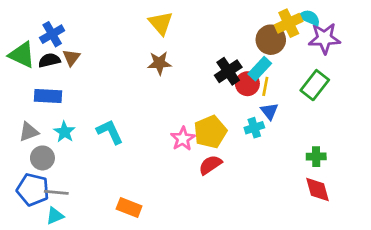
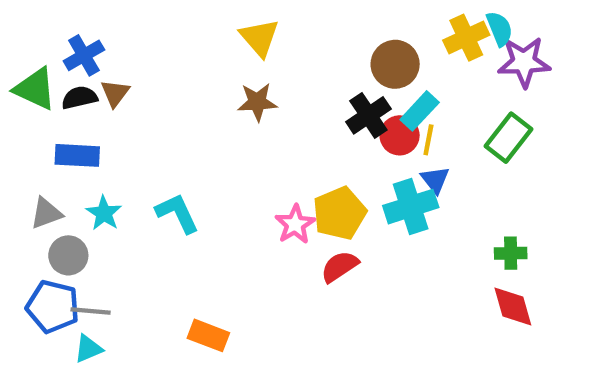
cyan semicircle: (309, 18) -> (500, 29), turned 45
brown circle: (271, 40) -> (395, 64), moved
cyan cross: (254, 128) -> (411, 207), size x1.6

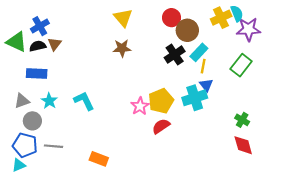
red circle: (400, 135) -> (172, 18), moved
green cross: (511, 253) -> (242, 120), turned 32
gray line: (91, 311) -> (53, 146), moved
cyan triangle: (88, 349) -> (19, 165), moved

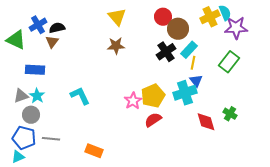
black semicircle: (38, 46) -> (57, 28), moved
cyan star: (49, 101) -> (37, 96), moved
red diamond: (243, 145) -> (206, 122), moved

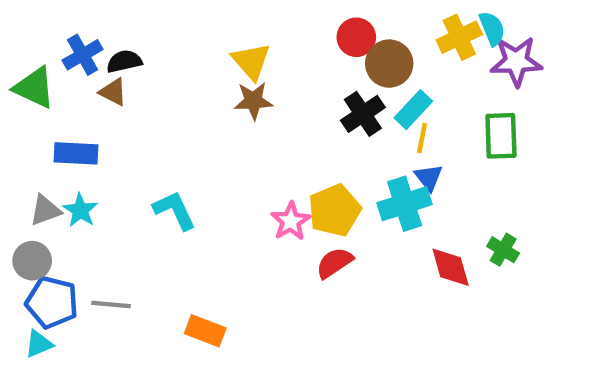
yellow triangle: (117, 17) -> (251, 61), moved
brown triangle: (52, 42) -> (113, 92), turned -40
green rectangle: (229, 62) -> (501, 136), turned -40
gray circle: (31, 115) -> (32, 261), moved

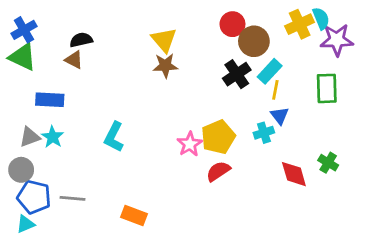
blue cross: (83, 55) -> (24, 30), moved
cyan cross: (405, 204) -> (264, 133), size x0.6
cyan L-shape: (175, 210) -> (114, 137), turned -128

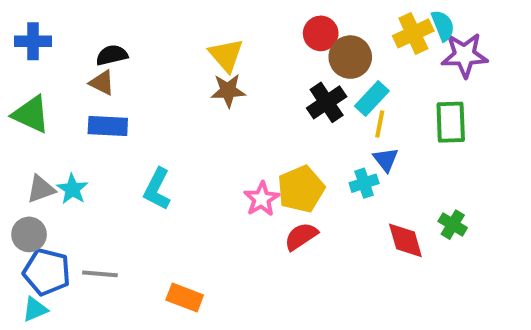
blue cross: (24, 30) -> (33, 41), turned 30
green triangle: (23, 57) -> (31, 114), moved
blue rectangle: (50, 100) -> (108, 126), moved

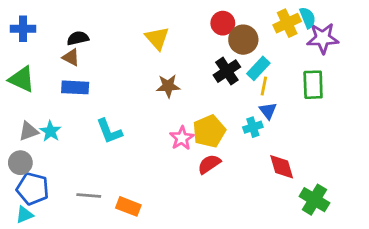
brown star: (228, 91) -> (168, 86), moved
cyan L-shape: (157, 189) -> (109, 131), turned -48
green cross: (453, 225) -> (314, 200), moved, size x1.5
gray line: (100, 274) -> (89, 196), moved

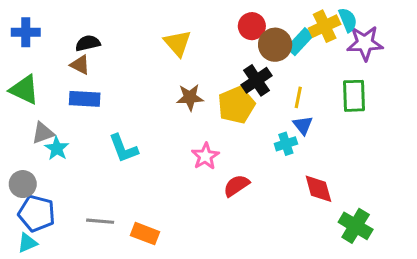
cyan rectangle: (258, 68) -> (300, 42), moved
gray triangle: (29, 131) -> (43, 133), moved
yellow pentagon: (209, 131) -> (236, 105), moved

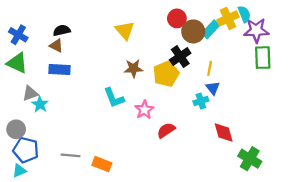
blue cross: (26, 32) -> (18, 35), moved, turned 30
green rectangle: (354, 96) -> (263, 58), moved
cyan L-shape: (123, 148) -> (114, 98), moved

